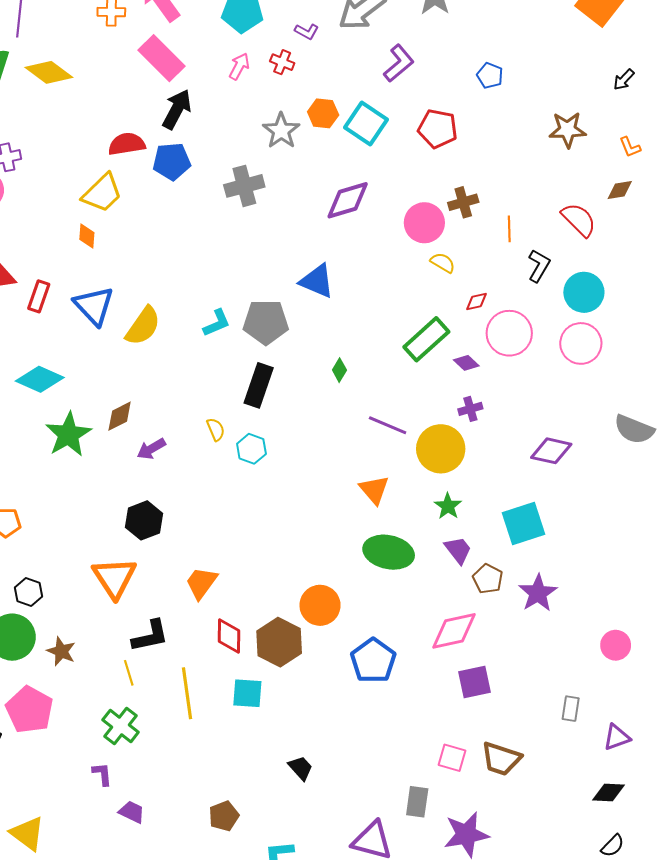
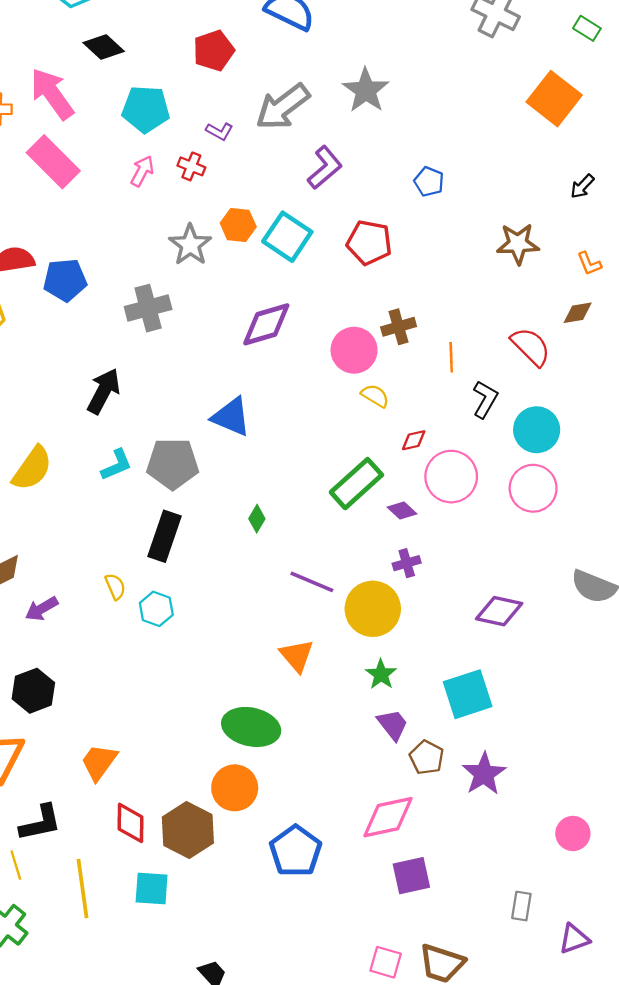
black arrow: (177, 109) -> (104, 391), moved
green ellipse: (389, 552) -> (251, 727), moved

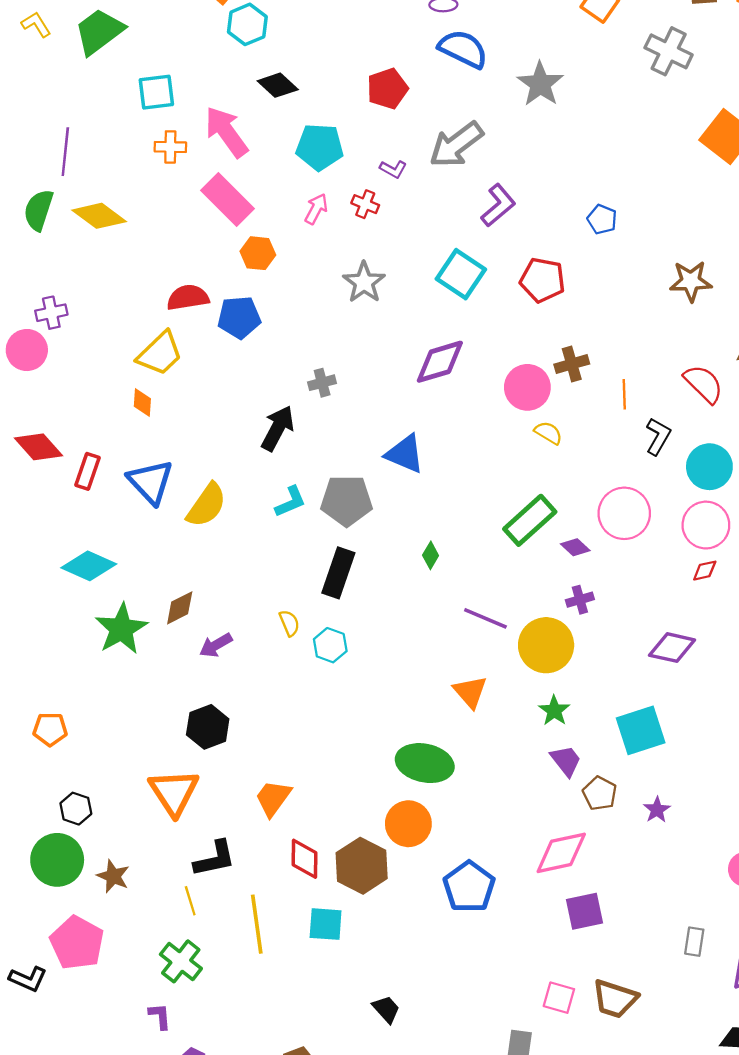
gray star: (366, 90) -> (540, 84), moved
orange hexagon: (238, 225) -> (258, 253), moved
gray cross: (148, 308) -> (322, 383), moved, size x0.6
red diamond: (414, 440) -> (705, 571), moved
purple star: (484, 774) -> (657, 810), size x0.6

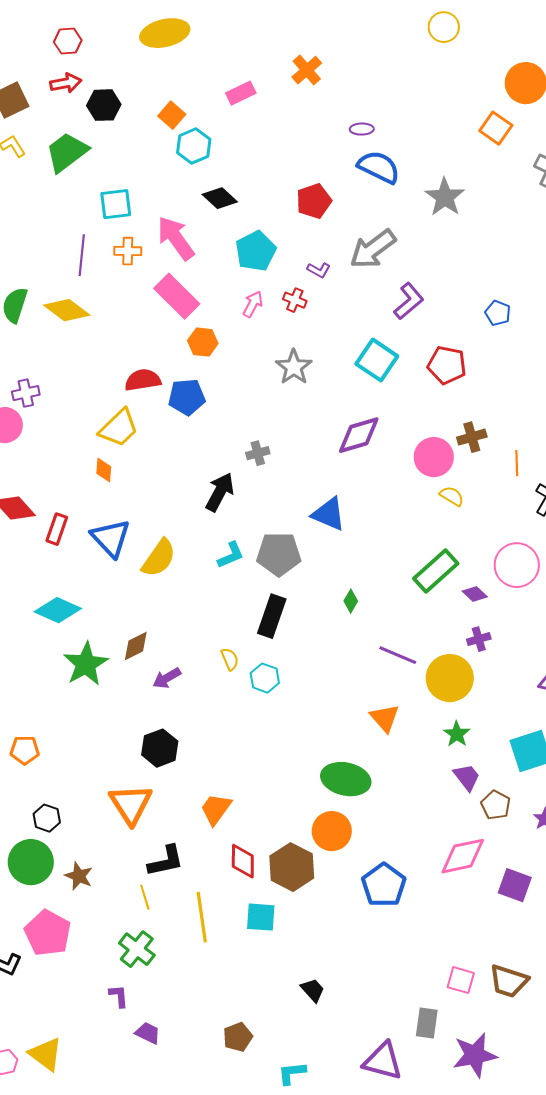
cyan pentagon: (320, 147) -> (256, 251), turned -30
purple line: (65, 152) -> (82, 255), moved
purple square: (585, 911) -> (515, 885), moved, turned 32

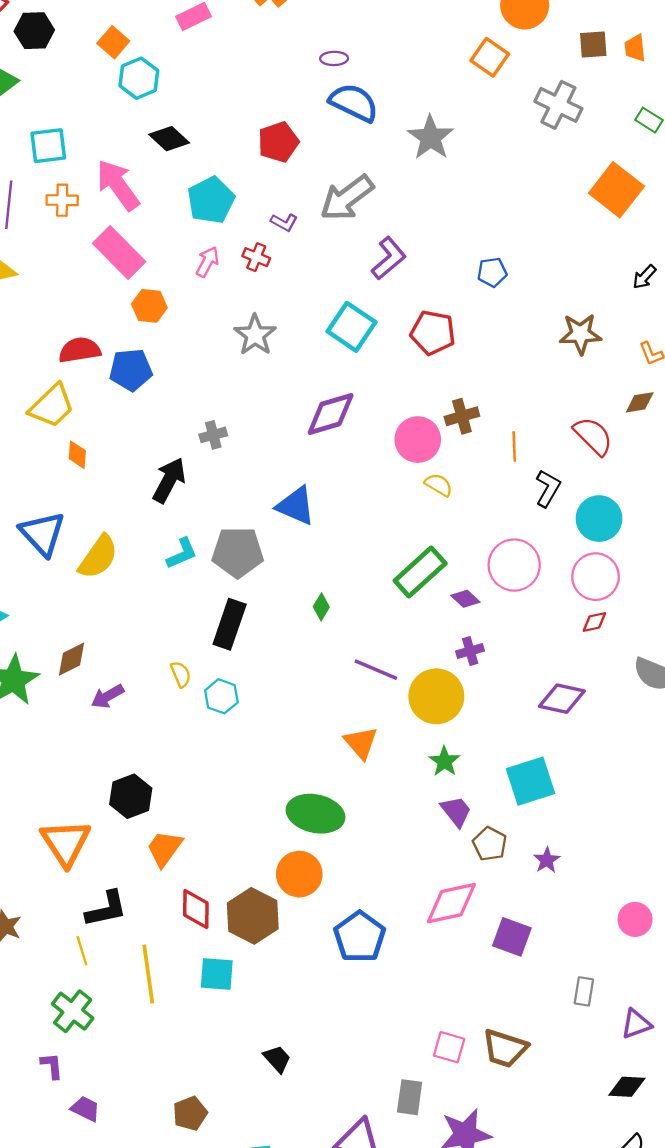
blue pentagon: (498, 313) -> (492, 272), turned -30
orange diamond: (104, 470) -> (77, 455), moved
black hexagon: (160, 748) -> (131, 796), moved

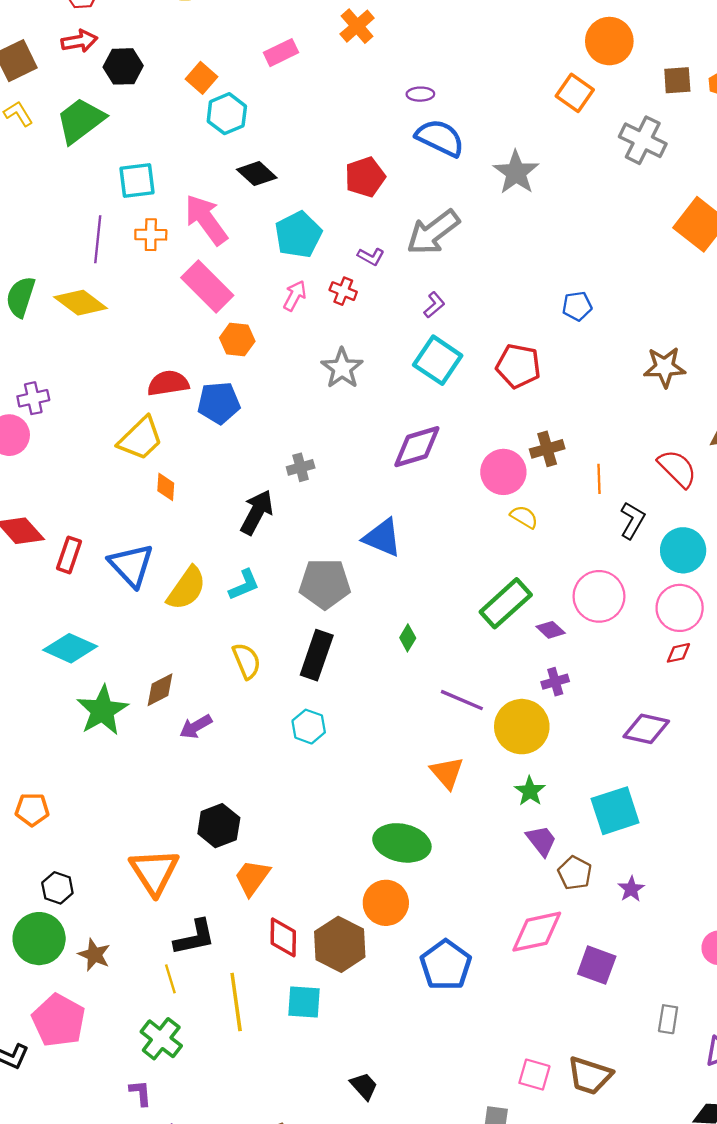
purple L-shape: (389, 258) -> (434, 305), moved, size x0.6
cyan L-shape: (182, 553) -> (244, 585), moved
yellow semicircle: (181, 674) -> (246, 661), moved, size x1.4

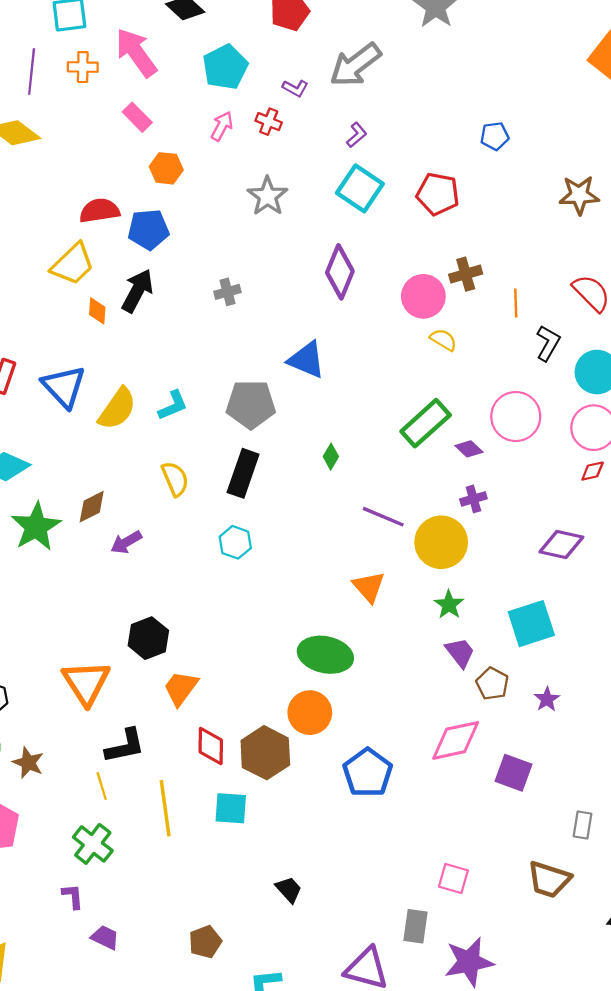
pink rectangle: (207, 286) -> (137, 117), size x0.6
purple diamond: (417, 447) -> (340, 272), turned -51
black arrow: (257, 512) -> (137, 291), moved
brown trapezoid: (590, 1076) -> (549, 880), moved

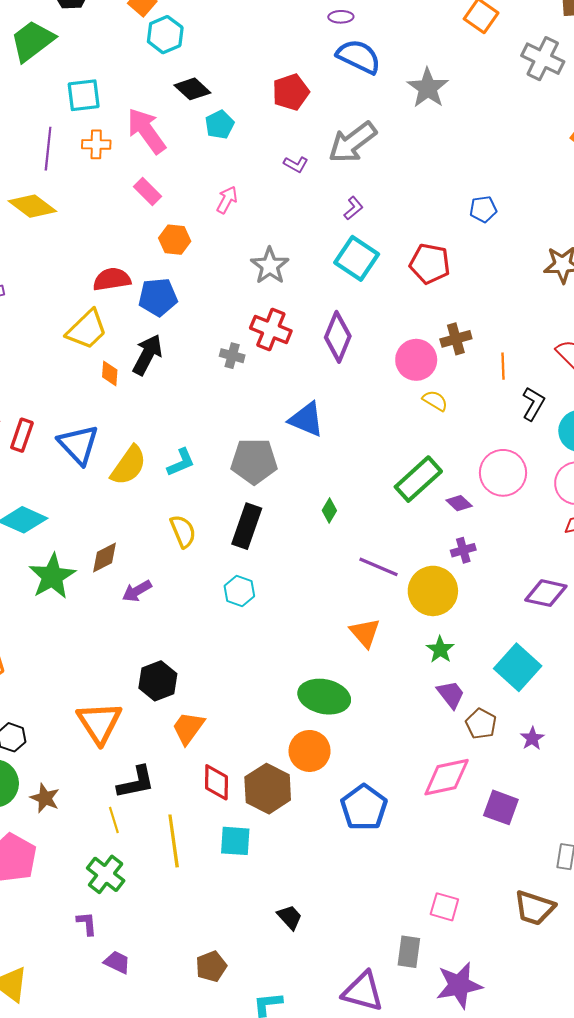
cyan pentagon: (225, 67) -> (220, 125), moved, size x0.7
red cross: (269, 122) -> (271, 330), moved, size x1.6
gray cross: (227, 292) -> (232, 356), turned 30
cyan square: (531, 624) -> (518, 667), turned -30

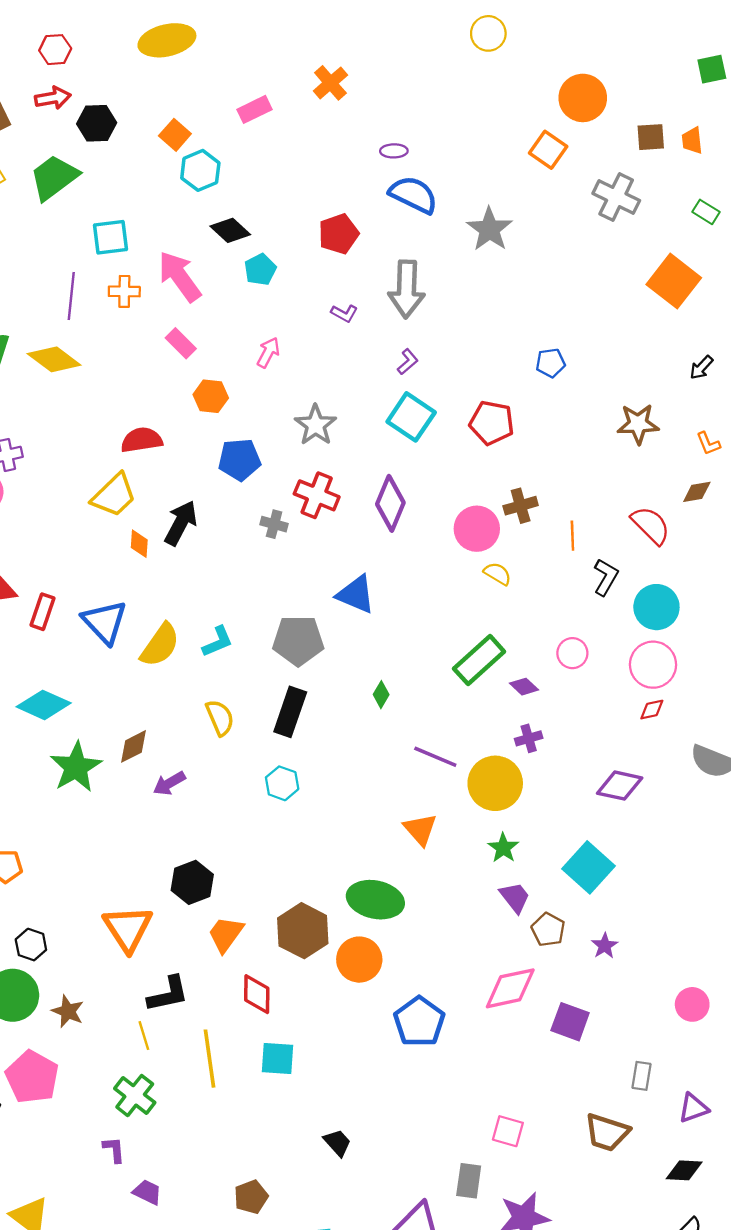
gray arrow: (352, 142) -> (407, 289), turned -51
blue pentagon: (158, 297) -> (239, 460), moved
pink circle: (503, 473) -> (572, 653), size x0.6
brown hexagon: (268, 789) -> (303, 931), moved

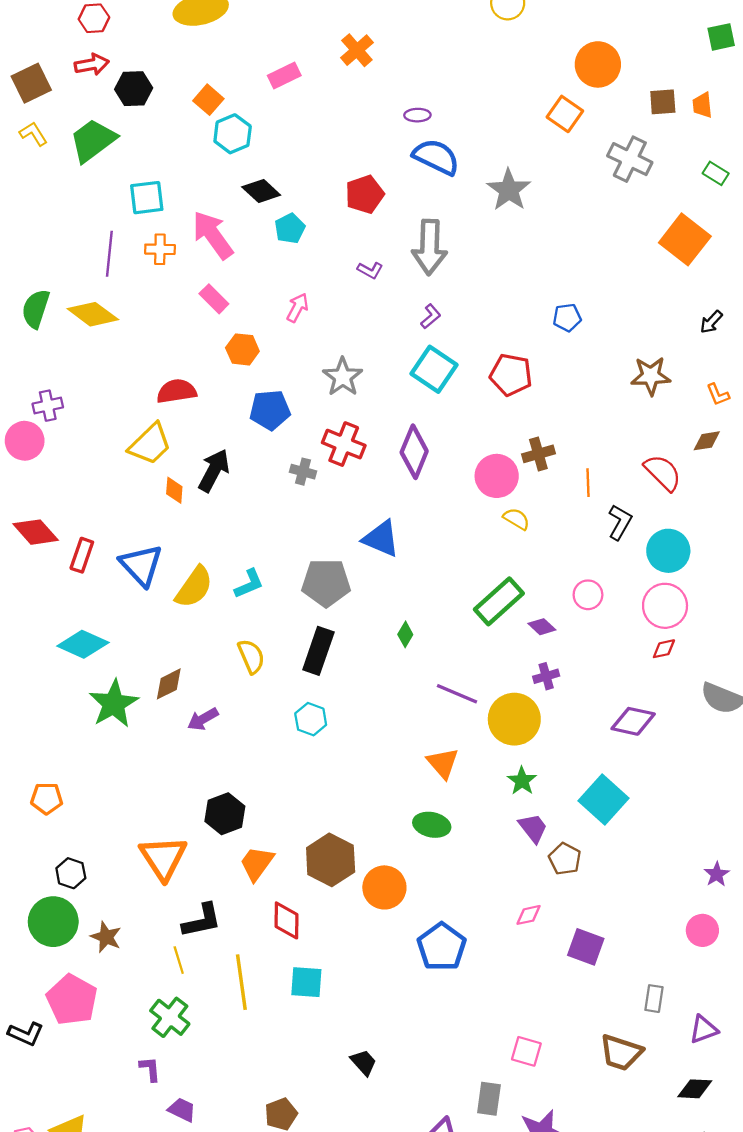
green ellipse: (375, 900) -> (432, 825), moved, size x0.7
purple star: (605, 946) -> (717, 874), moved
pink diamond: (510, 988) -> (529, 915), size x0.5

